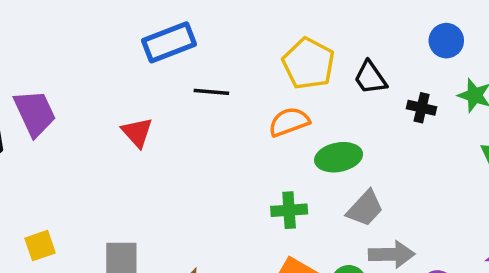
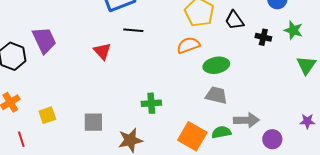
black line: (211, 92) -> (133, 30), moved
gray trapezoid: (365, 208) -> (216, 95), moved, turned -120
green cross: (289, 210) -> (151, 103), moved

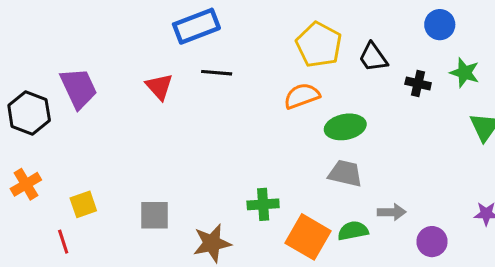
red triangle: (102, 51) -> (159, 87), moved
green cross: (151, 103) -> (263, 204), moved
gray arrow: (246, 120) -> (392, 212), size x0.7
red line: (21, 139) -> (63, 242), moved

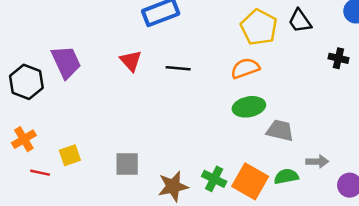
black trapezoid: (373, 57) -> (300, 21), moved
black line: (217, 73) -> (178, 68), moved
green ellipse: (345, 127) -> (249, 107), moved
green cross: (263, 204) -> (214, 179), moved, turned 30
red line: (63, 242) -> (40, 173), moved, turned -60

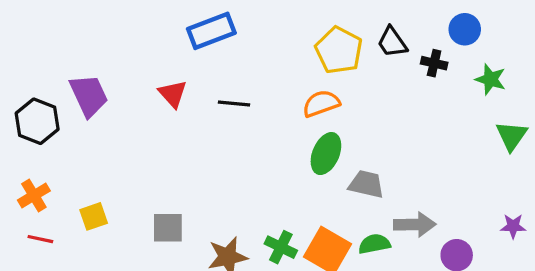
black cross: (338, 58) -> (434, 63), moved
green ellipse: (249, 107) -> (326, 154), turned -56
gray arrow: (317, 161) -> (415, 225), size x1.4
red line: (40, 173) -> (40, 239), moved

